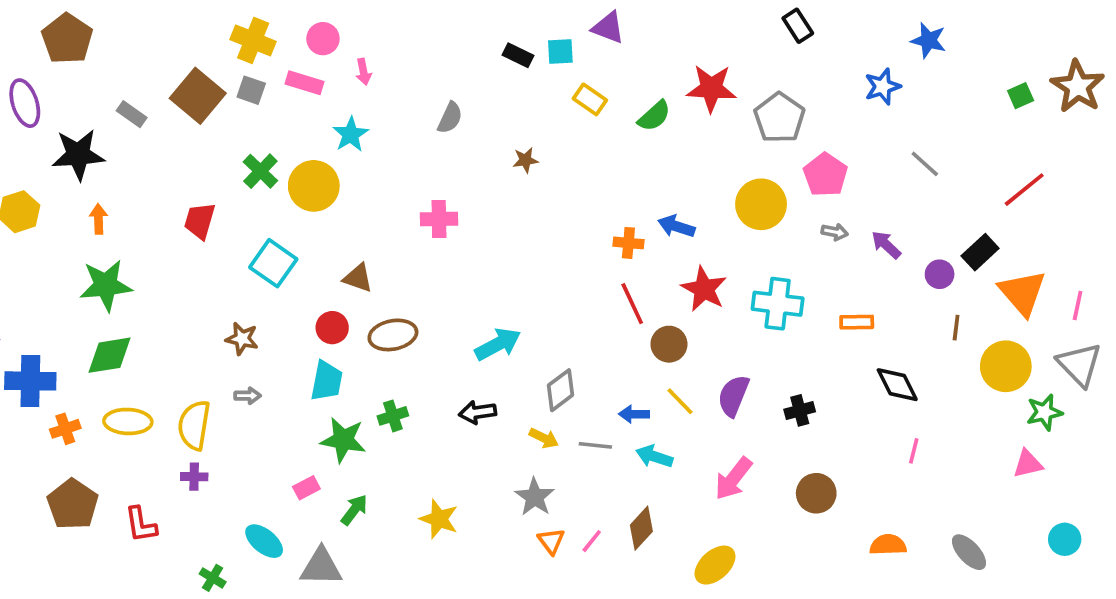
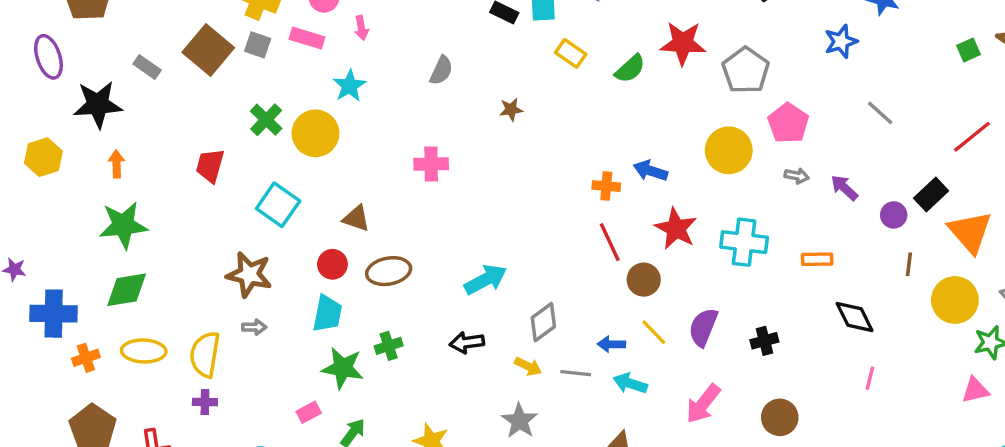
brown star: (242, 339) -> (249, 274), size x1.5

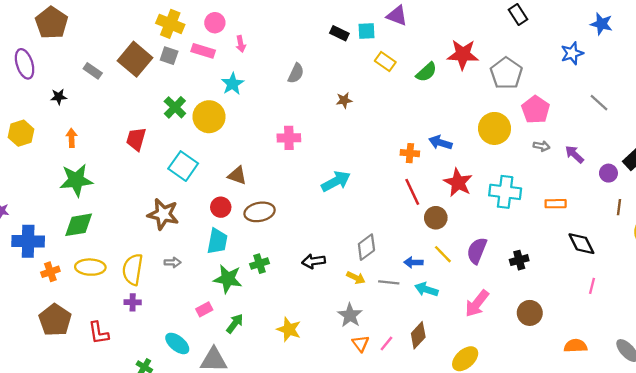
black star: (98, 104) -> (59, 97), size x0.5
cyan arrow: (486, 280) -> (336, 181), moved
gray arrow: (254, 327) -> (173, 262), moved

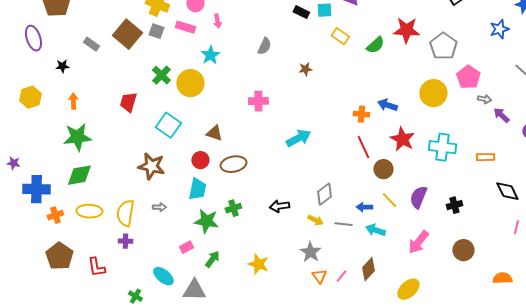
gray arrow: (542, 146) -> (484, 99), moved

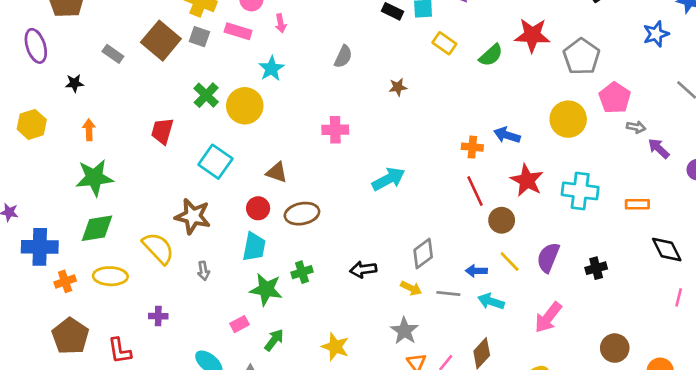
gray arrow: (159, 207) -> (203, 271), turned 80
yellow semicircle: (125, 213) -> (158, 248), moved, turned 128
brown circle: (463, 250) -> (615, 348), moved

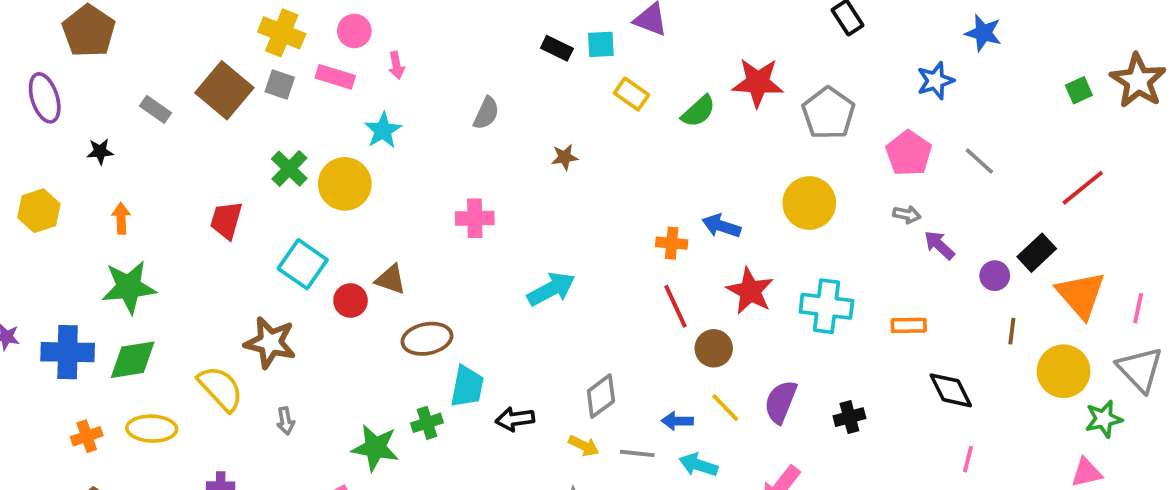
pink pentagon: (615, 98) -> (909, 153), moved
red circle: (258, 208) -> (351, 301), moved
blue cross: (40, 247) -> (68, 352), moved
cyan trapezoid: (254, 247) -> (467, 387), moved

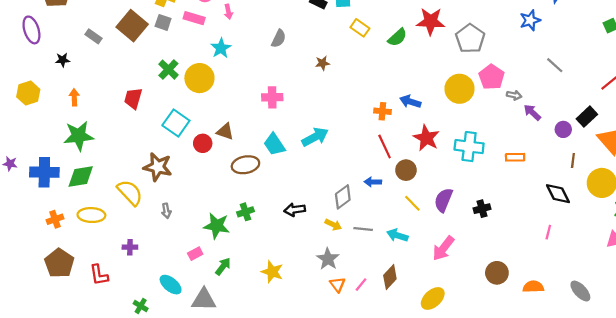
pink pentagon: (909, 153) -> (492, 77), moved
cyan trapezoid: (467, 387) -> (274, 144), moved, turned 135
black diamond: (951, 390) -> (558, 194), moved
blue arrow: (677, 421) -> (373, 182), moved

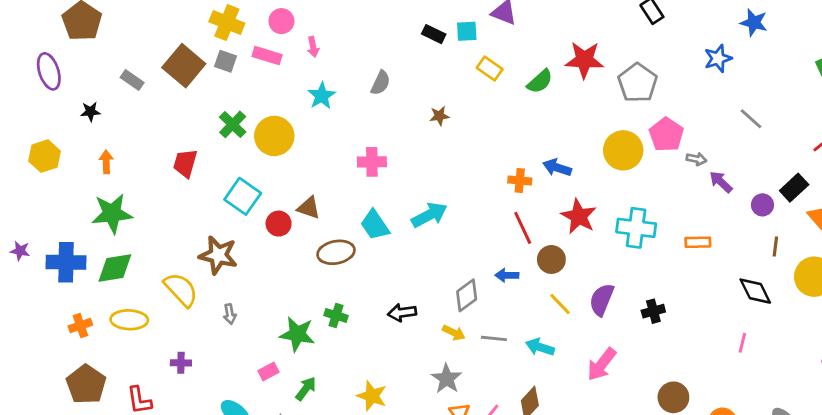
cyan star: (221, 48) -> (322, 96), moved
green cross: (245, 212) -> (336, 315), turned 35

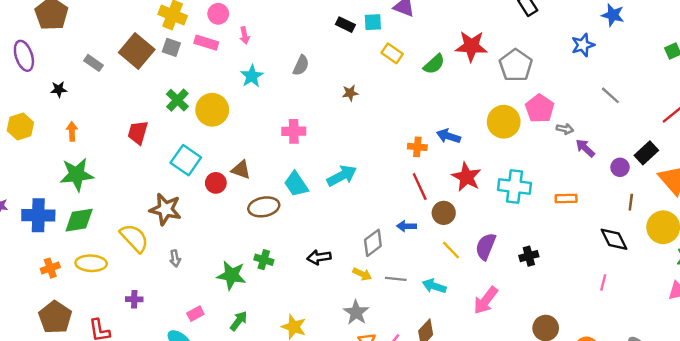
pink rectangle: (269, 371) -> (195, 314), moved

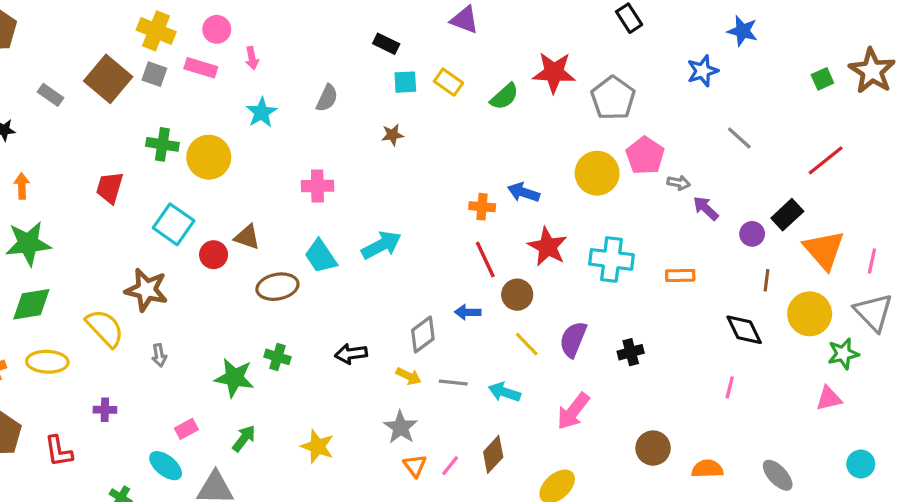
cyan square: (373, 22) -> (405, 82), moved
green cross: (177, 100) -> (162, 144), turned -35

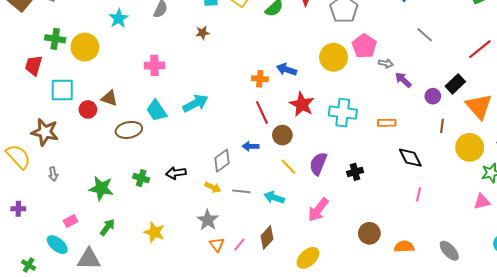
red trapezoid: (110, 188) -> (34, 65), moved
cyan square: (174, 224) -> (62, 90), turned -35
black diamond: (744, 330) -> (410, 158), moved
green cross: (277, 357) -> (141, 178), moved

